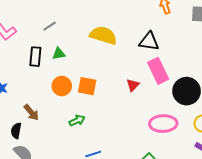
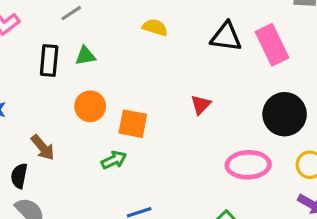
yellow semicircle: (103, 35) -> (155, 27), size x0.6
pink rectangle: (158, 71) -> (272, 45), moved
orange square: (87, 86) -> (133, 124), moved

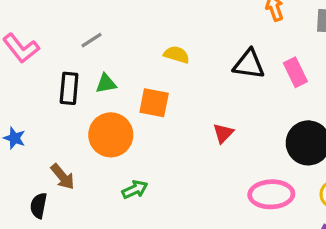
pink rectangle: (272, 45) -> (295, 72), size x0.7
orange circle: (90, 106) -> (111, 135), size x1.4
orange square: (133, 124) -> (154, 103), moved

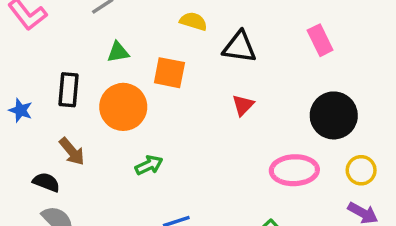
black triangle: (249, 64) -> (240, 47), moved
black rectangle: (69, 88) -> (68, 90), moved
black semicircle: (39, 206) -> (46, 182), turned 100

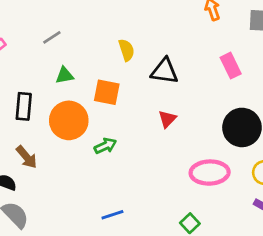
yellow semicircle: (193, 21) -> (127, 50), turned 55
green arrow: (149, 165) -> (105, 146), moved

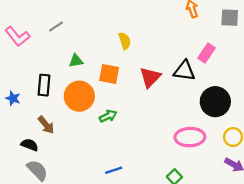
gray line: (52, 37) -> (56, 26), moved
pink rectangle: (231, 66) -> (206, 53), turned 60
black triangle: (165, 71) -> (184, 71), moved
red triangle: (167, 119) -> (150, 77), moved, size x1.5

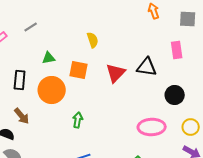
pink rectangle: (206, 53) -> (177, 50), moved, turned -42
black circle: (215, 102) -> (175, 95), size x0.7
green arrow: (108, 116) -> (78, 120), moved, turned -56

